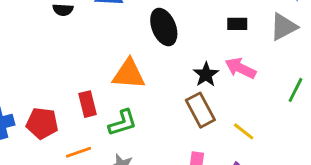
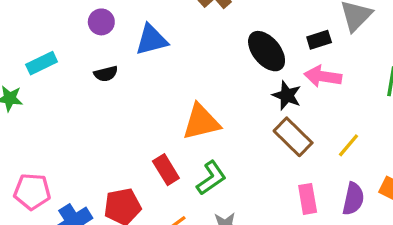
black rectangle: (237, 24) -> (319, 40), moved
black ellipse: (164, 27) -> (267, 51), moved
yellow line: (244, 131) -> (349, 145), turned -70

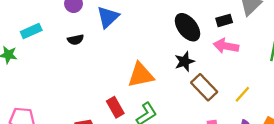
blue triangle: (151, 40) -> (108, 17), turned -30
black star: (287, 95) -> (185, 62), moved, turned 30

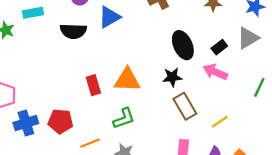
black rectangle: (224, 20) -> (219, 47), turned -35
black semicircle: (76, 40) -> (73, 31), size x1.6
red rectangle: (115, 107) -> (93, 85), moved

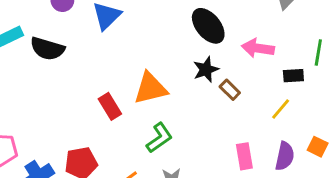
black semicircle: (73, 31) -> (47, 49), moved, turned 30
black rectangle: (219, 47) -> (293, 76), moved, turned 49
brown rectangle: (185, 106) -> (230, 90), moved, size x0.6

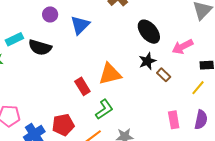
pink arrow: (258, 48) -> (183, 47), turned -35
green L-shape: (159, 138) -> (104, 109), moved

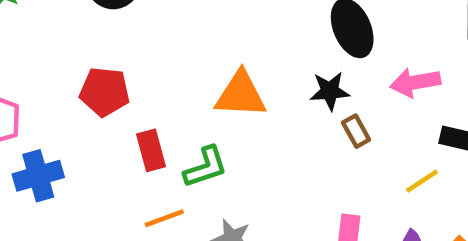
red rectangle: (82, 86) -> (151, 150), moved
red pentagon: (63, 125) -> (105, 92), moved

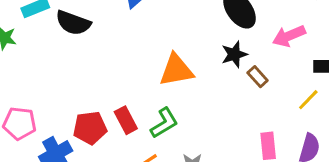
red pentagon: (105, 92) -> (90, 128), moved

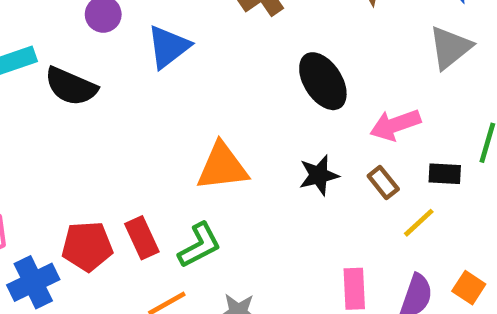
black star: (234, 54) -> (319, 175), moved
brown rectangle: (258, 77) -> (383, 182), moved

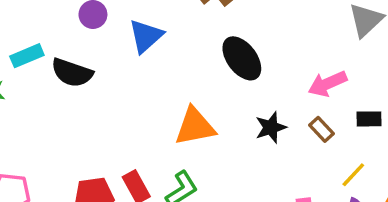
black ellipse: (323, 81) -> (242, 58), moved
yellow line: (419, 223) -> (353, 175), moved

